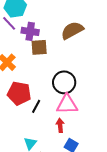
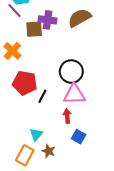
purple cross: (30, 31) -> (48, 20), moved
brown square: (39, 47) -> (34, 29), moved

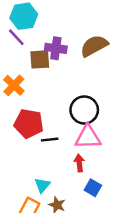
black line: (42, 96) -> (50, 140), turned 56

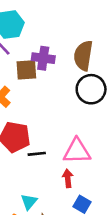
brown semicircle: (94, 46) -> (83, 56), turned -52
black circle: (84, 110) -> (91, 89), moved

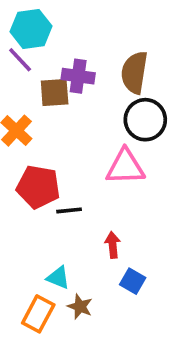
pink triangle: (77, 151) -> (125, 167), moved
cyan triangle: (29, 202) -> (58, 278), turned -48

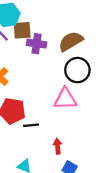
brown semicircle: (134, 72) -> (71, 41), turned 50
brown square: (55, 92) -> (22, 30), moved

